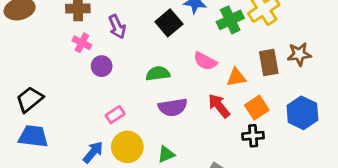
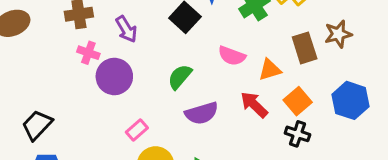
purple circle: (102, 66) -> (114, 76), size x1.5
green semicircle: (158, 74) -> (180, 77), turned -35
black cross: (253, 136) -> (297, 134), turned 30

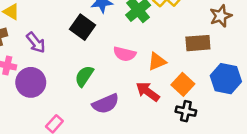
brown star: (338, 34) -> (221, 16), moved
brown rectangle: (305, 48) -> (198, 43), moved, turned -70

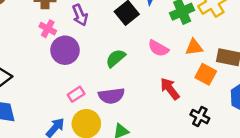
orange triangle: (157, 61) -> (194, 47), moved
orange square: (183, 84) -> (206, 74), moved, turned -30
purple semicircle: (106, 104) -> (111, 96), moved

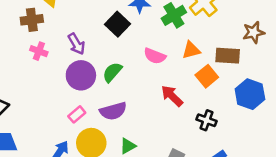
purple arrow: (80, 15) -> (76, 44), moved
purple circle: (65, 50) -> (81, 75), moved
orange square: (206, 74) -> (207, 76), turned 30

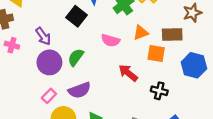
orange square: (207, 76) -> (156, 54), turned -36

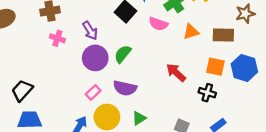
pink semicircle: (110, 40) -> (158, 24), moved
orange square: (156, 54) -> (215, 67), moved
purple semicircle: (80, 90) -> (125, 88), turned 30

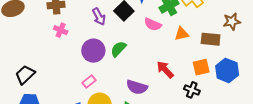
purple arrow: (90, 31) -> (99, 17), moved
orange square: (215, 67) -> (201, 67), turned -30
purple semicircle: (125, 88) -> (137, 87), moved

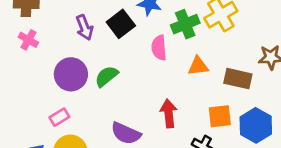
pink semicircle: (153, 24) -> (159, 48), turned 54
red arrow: (165, 70) -> (169, 113), turned 30

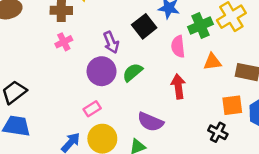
purple arrow: (84, 27) -> (111, 42), moved
pink cross: (28, 40) -> (64, 42), turned 35
red arrow: (169, 113) -> (178, 86), moved

